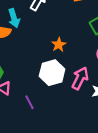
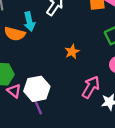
white hexagon: (52, 73) -> (37, 89), moved

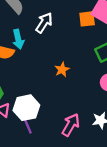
pink arrow: (91, 87) -> (71, 125), moved

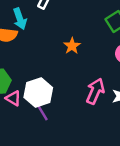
pink arrow: (71, 125) -> (95, 91), moved

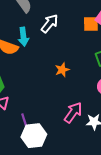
white hexagon: (38, 92) -> (34, 136), moved

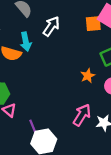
orange star: (62, 70) -> (88, 76), moved

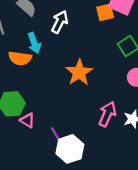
orange star: (88, 76) -> (79, 72), moved, size x1.6

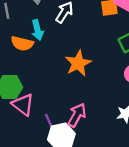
pink arrow: (107, 114) -> (77, 115), moved
pink triangle: (27, 120) -> (23, 105), size x1.5

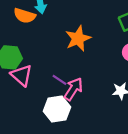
purple line: (49, 121) -> (60, 80), moved, turned -35

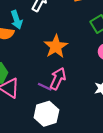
pink arrow: (73, 89) -> (58, 79), moved

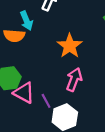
purple line: (45, 87) -> (46, 101), moved, turned 40

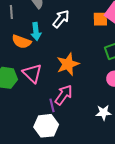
pink triangle: (24, 93) -> (32, 73), moved
purple line: (46, 101) -> (52, 105), moved

